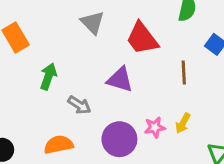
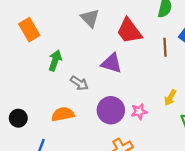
brown line: (184, 73) -> (165, 47), moved
yellow arrow: (183, 123) -> (170, 98), moved
pink star: (155, 127) -> (139, 112), moved

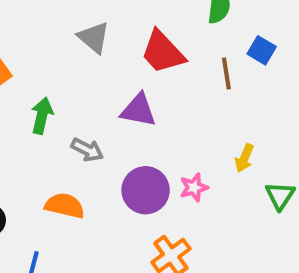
orange semicircle: (63, 114) -> (65, 206), turned 30

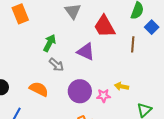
blue square: (262, 50) -> (152, 27), moved
green arrow: (42, 116) -> (50, 43), moved
yellow arrow: (244, 158) -> (122, 86), moved, turned 64

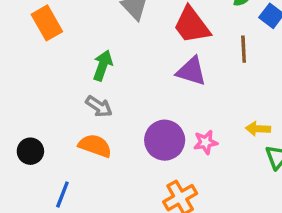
purple triangle: (86, 52) -> (191, 71), moved
gray arrow: (56, 65) -> (99, 106), moved
yellow arrow: (122, 86) -> (258, 129), moved

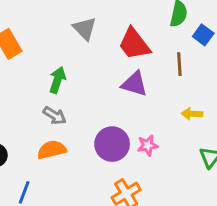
yellow arrow: (258, 129) -> (192, 114), moved
orange semicircle: (95, 146) -> (52, 150), turned -32

